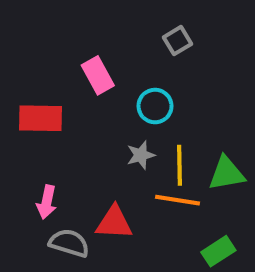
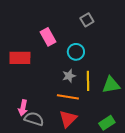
orange line: (177, 200) -> (68, 97), moved
pink arrow: (47, 202) -> (23, 108), moved
red triangle: (114, 223) -> (68, 119), moved, turned -48

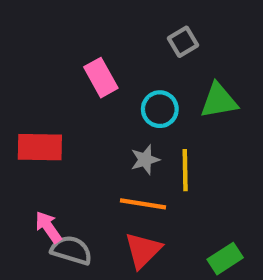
red rectangle: (20, 58) -> (40, 147), moved
green triangle: (111, 85) -> (219, 101), moved
pink arrow: (23, 108) -> (48, 227), turned 133

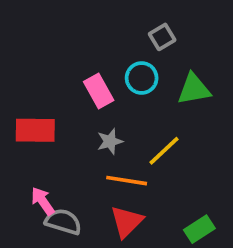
pink rectangle: (101, 78) -> (99, 91), moved
cyan circle: (160, 109) -> (142, 78), moved
gray star: (145, 160) -> (110, 141), moved
yellow line: (185, 170) -> (164, 151), turned 48

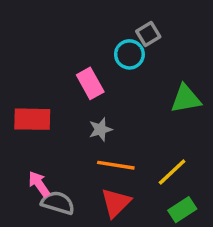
cyan circle: (142, 78) -> (129, 54), moved
green triangle: (194, 89) -> (186, 99), moved
yellow line: (164, 151) -> (172, 172), moved

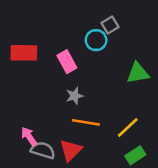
red rectangle: (32, 119) -> (24, 53), moved
red triangle: (116, 203) -> (71, 150), moved

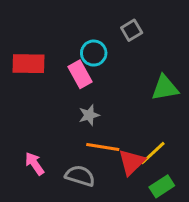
cyan circle: (96, 40) -> (94, 53), moved
gray semicircle: (43, 150) -> (80, 176), moved
red triangle: (71, 150) -> (132, 162), moved

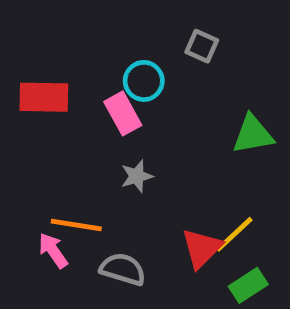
gray square: (132, 30) -> (202, 46), turned -35
orange line: (103, 147) -> (76, 225), moved

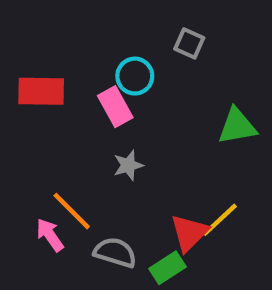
orange line: (76, 225) -> (72, 211), turned 36
green rectangle: (248, 285) -> (167, 268), moved

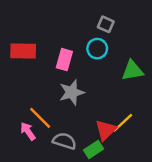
cyan circle: (135, 76) -> (97, 49), moved
pink rectangle: (115, 107) -> (64, 60), turned 45
gray star: (128, 165) -> (72, 92), size x1.5

